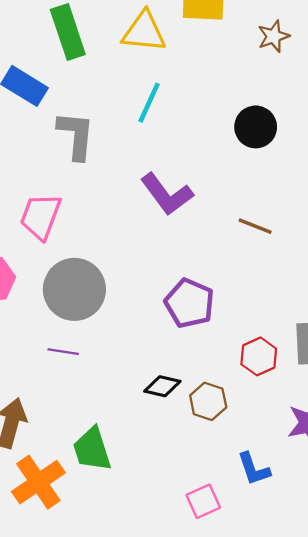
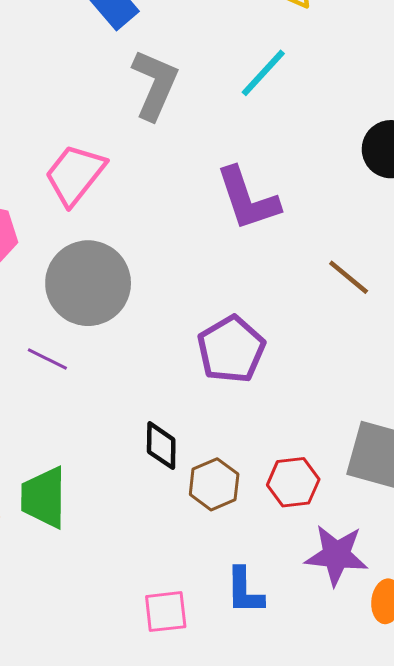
red hexagon: (259, 356) -> (293, 482), moved
black diamond: (162, 386) -> (161, 446), turned 60

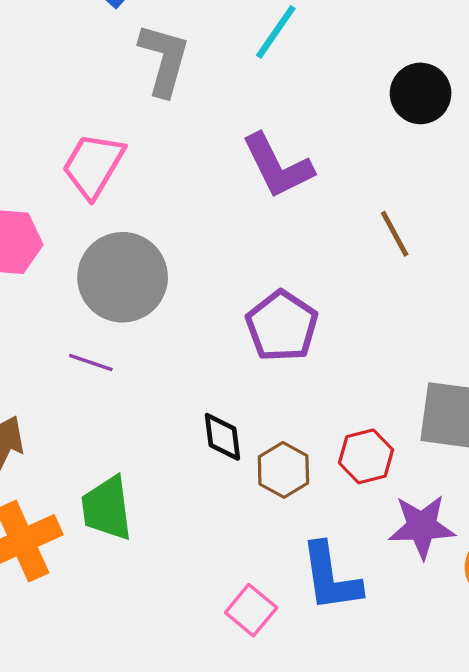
brown line: (349, 277) -> (395, 234), turned 30
blue L-shape: (245, 591) -> (331, 577), size x1.4
pink square: (166, 612) -> (251, 610), turned -36

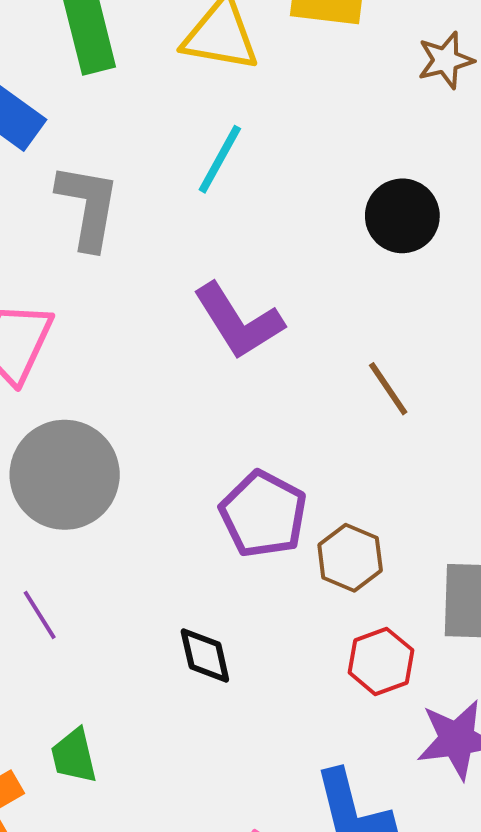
purple line: (91, 363) -> (40, 615), moved, turned 45
brown hexagon: (283, 470) -> (350, 558), moved
green trapezoid: (107, 508) -> (74, 756), size x0.7

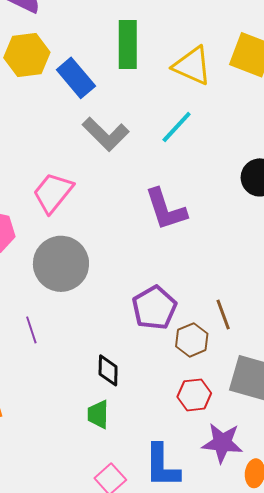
gray L-shape: (88, 206) -> (106, 134), turned 111
brown line: (388, 389) -> (223, 314), moved
green trapezoid: (74, 756) -> (98, 414), moved

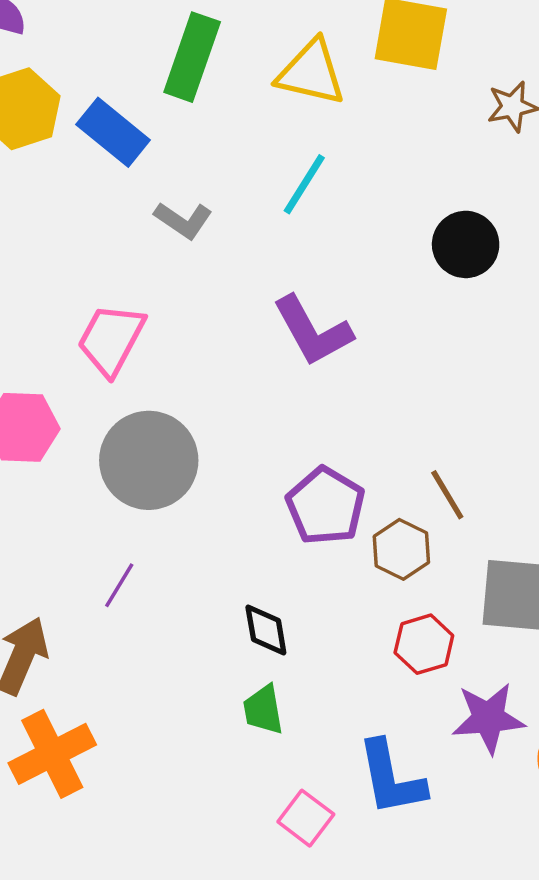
green rectangle: (128, 44) -> (192, 57), turned 30
gray L-shape: (106, 134) -> (183, 220), size x0.7
purple line: (31, 330) -> (119, 585), turned 60

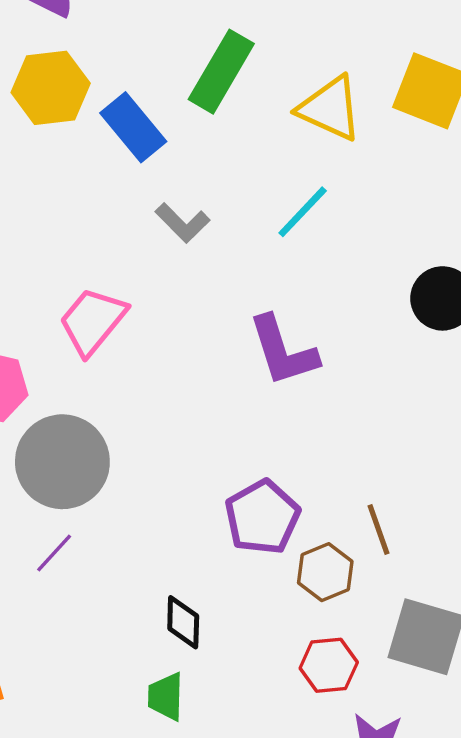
gray circle: (149, 460) -> (62, 462), moved

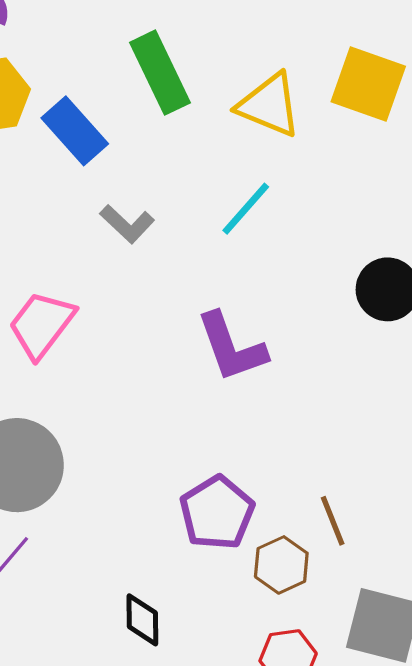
green rectangle: (221, 72) -> (160, 73), turned -54

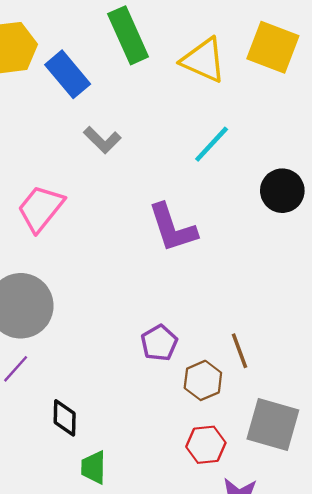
cyan line: (246, 209) -> (212, 144), moved
purple pentagon: (217, 513) -> (159, 343), size x0.7
black diamond: (142, 620) -> (65, 418), moved

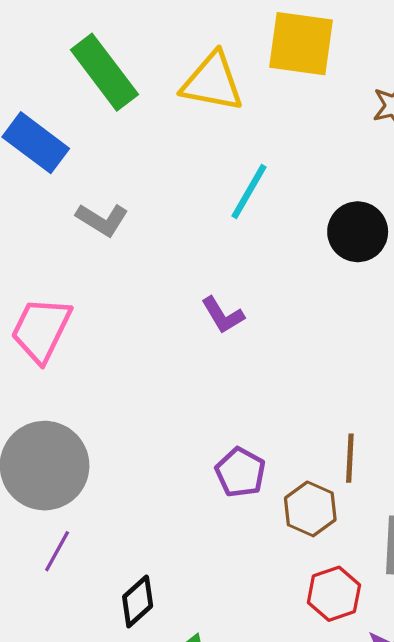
purple L-shape: (172, 228) -> (223, 315), size x0.6
brown line: (240, 351) -> (350, 458), turned 36
black diamond: (65, 418) -> (138, 601), turned 60

